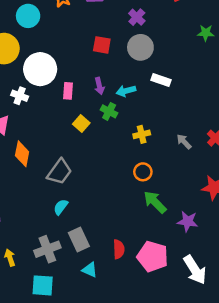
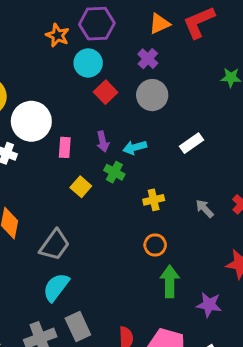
cyan circle: (28, 16) -> (88, 63), moved
red square: (102, 45) -> (106, 92), turned 36
white rectangle: (161, 80) -> (192, 143), moved, turned -54
green arrow: (155, 202) -> (170, 281), turned 45
cyan semicircle: (61, 207) -> (56, 287), size x1.5

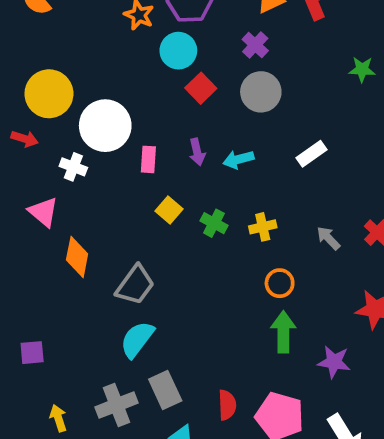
green cross: (114, 172) -> (214, 223), moved
orange circle: (155, 245) -> (280, 283), moved

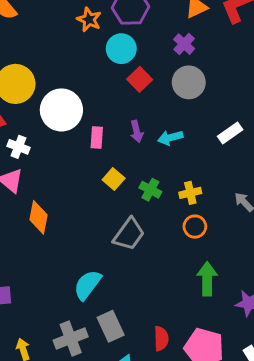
white cross: (73, 167) -> (18, 147), moved
orange circle: (280, 283) -> (195, 227), moved
gray trapezoid: (135, 285) -> (129, 234), moved

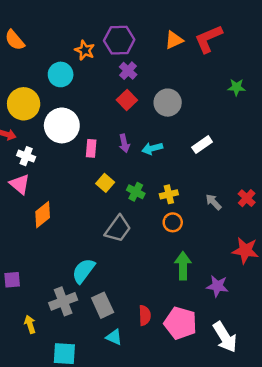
purple cross: (184, 44) -> (128, 71), moved
cyan circle: (121, 49) -> (61, 74), moved
orange diamond: (38, 217) -> (43, 215), turned 40
gray cross: (71, 339) -> (63, 301), moved

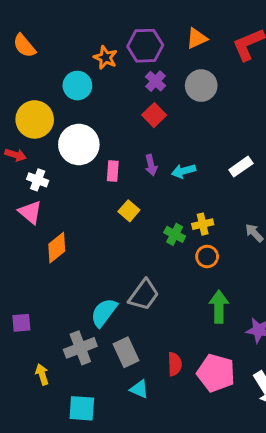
orange triangle: (174, 40) -> (197, 38), moved
gray circle: (168, 103) -> (201, 86), moved
green cross: (136, 192) -> (175, 234), moved
gray trapezoid: (118, 229) -> (144, 295), moved

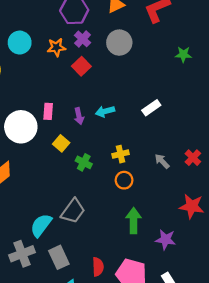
orange star: (105, 58) -> (56, 47), moved, turned -30
white circle: (79, 144) -> (21, 127), moved
purple arrow: (151, 165) -> (79, 116), moved
green cross: (175, 234) -> (84, 162), moved

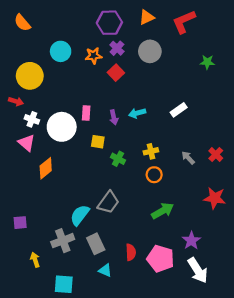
yellow square: (61, 143) -> (98, 142), turned -32
green arrow: (134, 221) -> (163, 211), turned 60
purple star: (166, 240) -> (191, 241), moved, turned 30

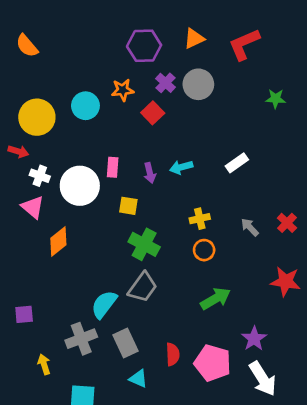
purple cross: (117, 48) -> (166, 83), moved
cyan circle: (61, 51) -> (85, 106), moved
green cross: (118, 159) -> (144, 244), moved, size x1.5

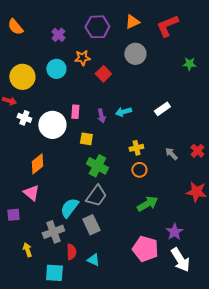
purple cross: (166, 83) -> (58, 35), moved
pink triangle: (33, 207) -> (31, 193), moved
gray rectangle: (125, 343) -> (91, 225), moved
red semicircle: (173, 354) -> (71, 252), moved

